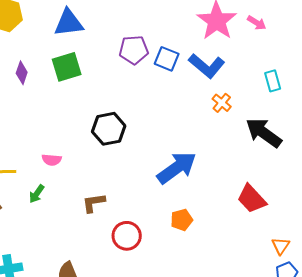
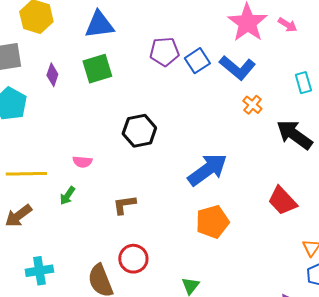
blue square: (167, 59) -> (197, 61), turned 35
orange pentagon: (182, 220) -> (212, 222), size x1.5
red circle: (127, 236) -> (133, 259), moved

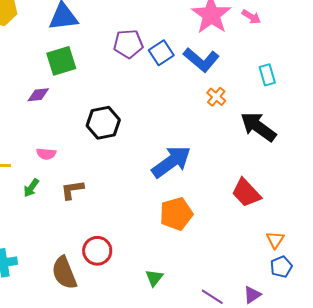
purple diamond: (52, 75) -> (38, 95), moved, turned 65
brown L-shape: (124, 205) -> (72, 190), moved

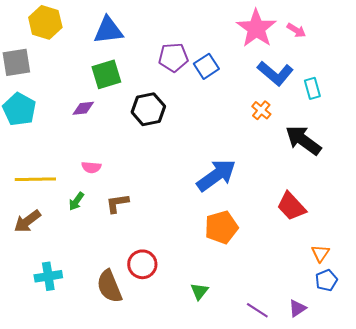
blue L-shape: (201, 60) -> (275, 73), moved
black hexagon: (103, 123) -> (148, 109), moved

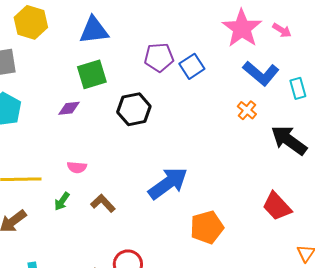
blue arrow: (216, 175) -> (168, 183), moved
brown L-shape: (117, 203) -> (103, 203), turned 55

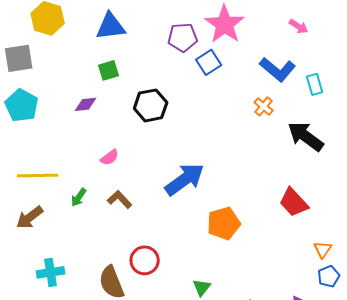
pink star: (242, 28) -> (225, 24), moved
purple pentagon: (159, 57) -> (183, 37), moved
green square: (92, 74) -> (109, 70), size x0.7
pink semicircle: (77, 167) -> (110, 157), moved, turned -42

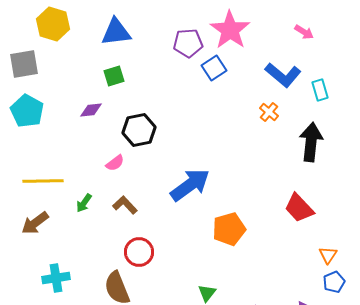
black hexagon: (151, 105) -> (139, 130), moved
black arrow: (306, 136) -> (311, 142), turned 60
red circle: (145, 260) -> (139, 252), moved

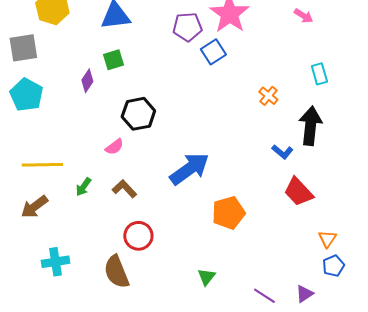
blue L-shape: (283, 75) -> (282, 152), moved, size x0.6
purple diamond: (91, 110) -> (87, 81), moved, turned -50

